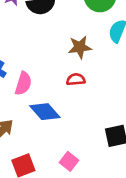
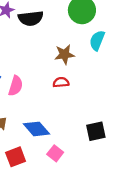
blue diamond: (45, 112) -> (37, 129), moved

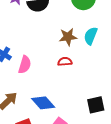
cyan semicircle: (97, 40) -> (91, 36), moved

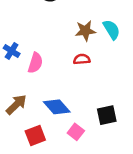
cyan semicircle: (91, 36) -> (112, 30), turned 126
black square: (96, 105) -> (107, 115), moved

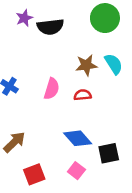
pink semicircle: (35, 63) -> (52, 89), moved
blue diamond: (57, 107) -> (78, 138), moved

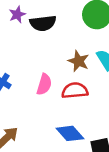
brown star: (86, 65) -> (78, 61), turned 30
red semicircle: (83, 95) -> (75, 91), size x1.5

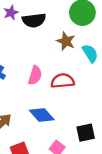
brown star: (78, 61) -> (66, 41), moved
blue diamond: (70, 133) -> (42, 115), moved

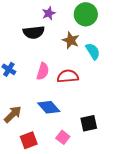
purple star: (11, 13) -> (49, 13), moved
black semicircle: (34, 20) -> (34, 32), moved

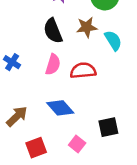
black semicircle: (34, 32) -> (53, 31), moved, turned 75
brown star: (71, 40) -> (87, 27), turned -30

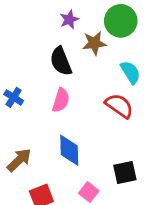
brown star: (87, 27) -> (94, 43), moved
red semicircle: (83, 71) -> (119, 106), moved, turned 40
blue diamond: (60, 108) -> (69, 150), turned 40

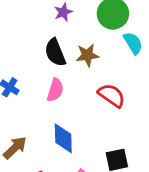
brown star: (94, 43) -> (87, 55), moved
cyan semicircle: (130, 72) -> (133, 43), moved

